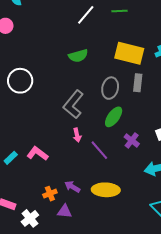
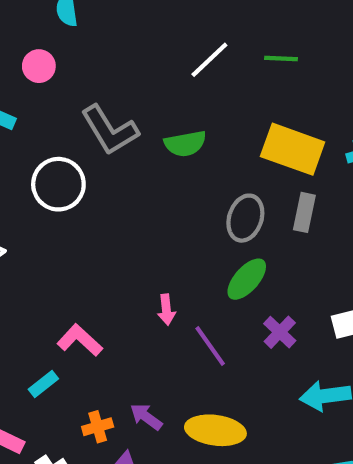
gray L-shape: (73, 104) -> (110, 130), moved, turned -76
cyan rectangle: (11, 158) -> (43, 384), moved

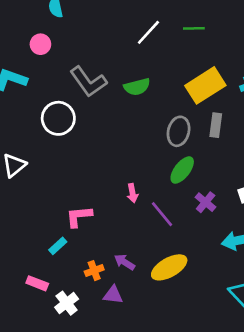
yellow rectangle: (293, 149) -> (205, 85), turned -48
pink L-shape: (80, 340) -> (79, 216), turned -44
yellow ellipse: (215, 430) -> (169, 267), turned -33

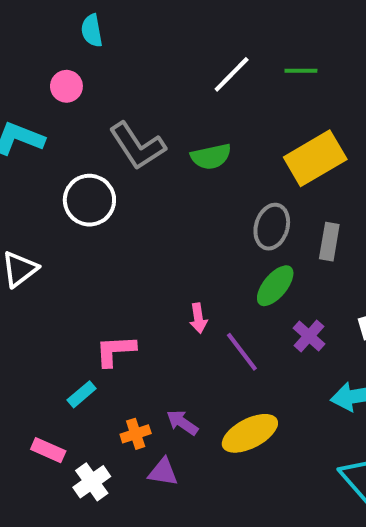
gray rectangle: (216, 125) -> (329, 242), moved

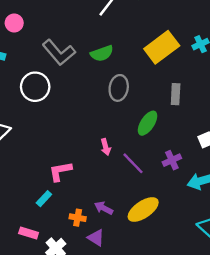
gray ellipse: (272, 227) -> (119, 88), moved
purple cross: (309, 336) -> (172, 160), moved, turned 30
orange cross: (136, 434) -> (78, 218), turned 35
purple triangle: (163, 472) -> (96, 238), turned 30

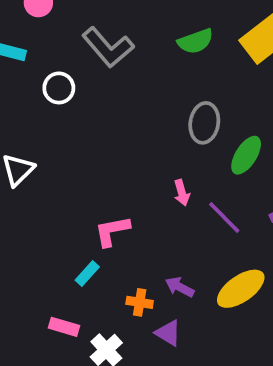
green semicircle: (102, 53) -> (195, 41), moved
white circle: (35, 87) -> (59, 88), moved, size x0.7
gray ellipse: (119, 88) -> (204, 123), moved

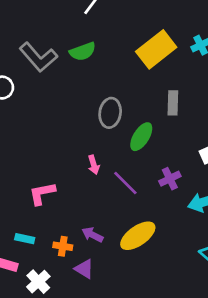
green semicircle: (195, 41) -> (83, 51), moved
cyan rectangle: (87, 274) -> (25, 239), moved, turned 60

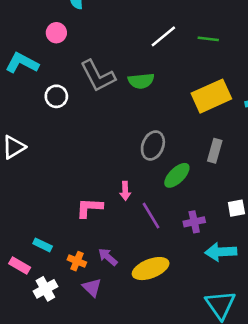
pink L-shape: (42, 193) -> (89, 208), moved

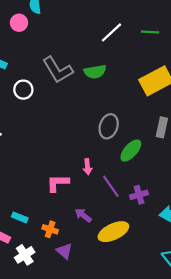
pink circle: (56, 33) -> (19, 23), moved
purple cross: (194, 222) -> (139, 195), moved
purple arrow: (108, 257) -> (83, 215), moved

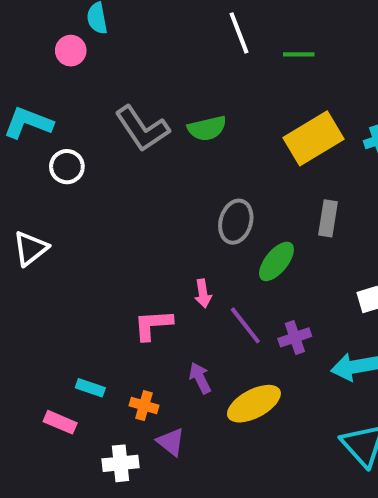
white line: (112, 32) -> (239, 33), moved, turned -65
white circle: (23, 90) -> (67, 167), moved
purple arrow: (83, 215) -> (200, 378), turned 30
white cross: (25, 255) -> (120, 463), moved, turned 30

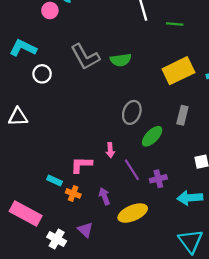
white triangle: (30, 248) -> (18, 117), turned 30
cyan rectangle: (90, 388) -> (54, 181), moved
orange cross: (144, 406) -> (73, 193), moved
pink rectangle: (60, 422) -> (26, 214), size x1.8
white cross: (120, 463) -> (57, 239), turned 30

